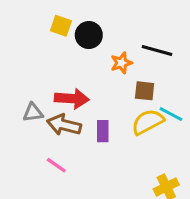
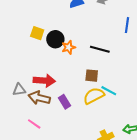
orange star: (121, 63) -> (68, 47), moved
purple rectangle: (103, 131) -> (64, 102), turned -32

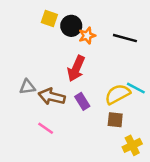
brown square: (92, 76) -> (115, 120), moved
red arrow: (44, 81) -> (76, 69), moved, turned 110

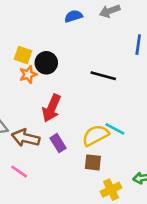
orange star: (87, 36) -> (28, 74), moved

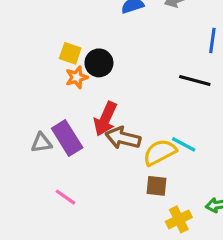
black line: (103, 76) -> (195, 80), moved
brown arrow: (26, 138) -> (123, 138), moved
purple rectangle: (58, 143) -> (67, 138), moved, size x1.5

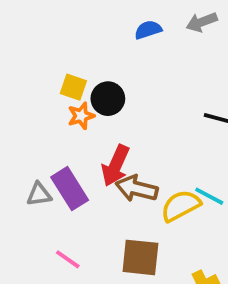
brown square: (156, 186) -> (140, 257), moved, size x1.5

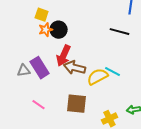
black circle: (108, 99) -> (59, 30), moved

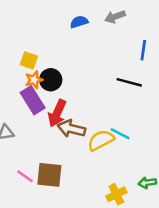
purple rectangle: (40, 68) -> (33, 100), moved
brown square: (77, 104) -> (49, 175), moved

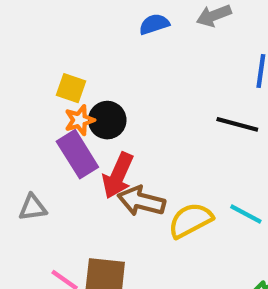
cyan line: (120, 134) -> (246, 214), moved

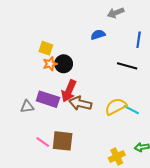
blue semicircle: (154, 24) -> (98, 35), moved
purple rectangle: (77, 154) -> (48, 99), moved, turned -40
yellow semicircle: (190, 220) -> (116, 107), moved

